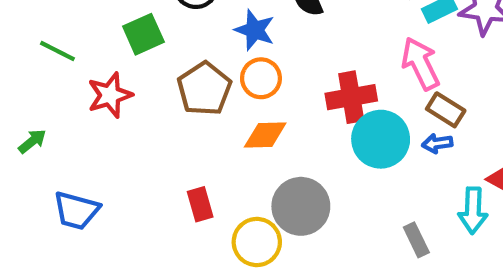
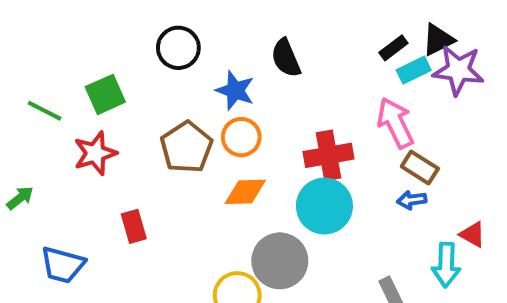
green square: (143, 34) -> (105, 94), moved
cyan circle: (381, 139) -> (324, 206), moved
red rectangle: (200, 204) -> (134, 226), moved

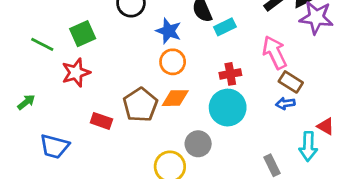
cyan rectangle: (414, 70) -> (225, 27), moved
brown pentagon: (186, 147) -> (140, 105), moved
red cross: (328, 155) -> (230, 74), size x0.7
red rectangle: (134, 226) -> (101, 121), turned -55
gray circle: (280, 261) -> (198, 144), size x0.7

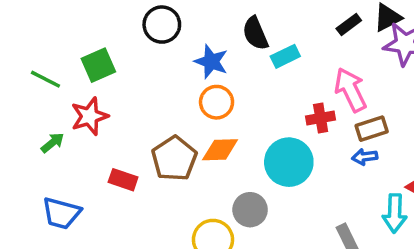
red cross: (230, 74) -> (321, 118), moved
brown rectangle: (291, 82) -> (372, 129), turned -50
green arrow: (26, 102) -> (53, 143), moved

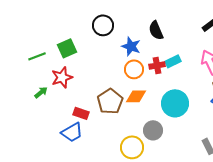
cyan rectangle: (285, 56) -> (173, 61), moved
green line: (45, 79) -> (37, 56), turned -48
red cross: (321, 118) -> (157, 65), moved
blue trapezoid: (61, 213) -> (72, 132), moved, turned -45

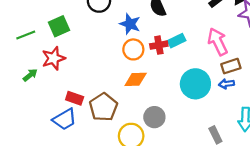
brown pentagon: (110, 101) -> (103, 107), moved
cyan circle: (175, 103) -> (195, 84), moved

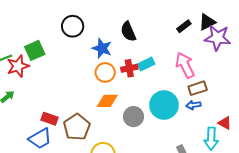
red star: (53, 58) -> (18, 66), moved
gray circle: (154, 117) -> (134, 117), moved

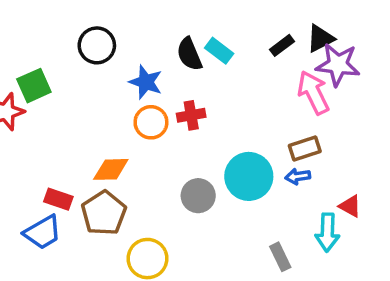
cyan rectangle: (146, 64) -> (219, 51), moved, turned 63
pink arrow: (185, 65) -> (313, 93), moved
orange diamond: (107, 101) -> (111, 169), moved

